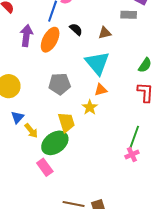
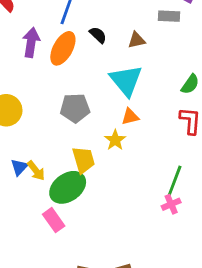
blue triangle: (17, 117) -> (19, 167), moved

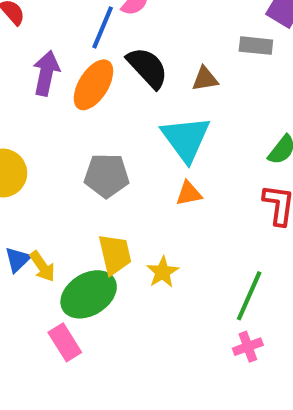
black semicircle: (98, 35) -> (147, 68), size x1.6
yellow star: (115, 140) -> (163, 272), moved
pink cross: (171, 204) -> (248, 347), moved

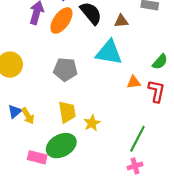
cyan triangle: (186, 139) -> (109, 53), turned -48
orange triangle: (189, 193) -> (134, 82), moved
green ellipse: (89, 294) -> (61, 146), moved
pink rectangle: (65, 342) -> (37, 157), turned -48

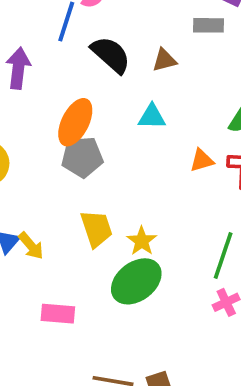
orange ellipse: (61, 20) -> (75, 122), moved
cyan triangle: (109, 53) -> (152, 117), size x0.6
green ellipse: (61, 146) -> (136, 281), moved

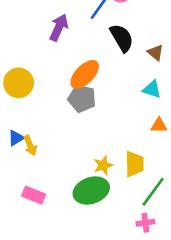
brown triangle: (164, 60) -> (155, 52), turned 36
cyan triangle: (152, 117) -> (152, 89), moved
yellow trapezoid: (96, 229) -> (134, 164), moved

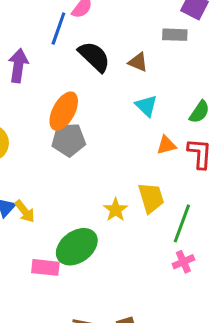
cyan triangle: (152, 89) -> (146, 106), turned 42
green ellipse: (91, 190) -> (77, 247), moved

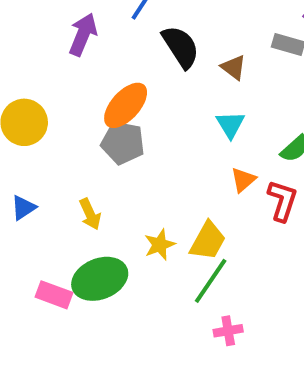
orange triangle: (166, 145) -> (243, 180), turned -40
yellow trapezoid: (151, 198) -> (208, 241), turned 32
yellow arrow: (25, 211) -> (90, 214), moved
green line: (182, 223) -> (211, 281), moved

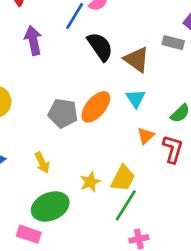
purple arrow: (83, 34) -> (33, 40), turned -32
brown triangle: (234, 67) -> (137, 59), size x1.5
orange ellipse: (126, 105) -> (96, 107), moved
pink rectangle: (54, 295) -> (29, 234), moved

